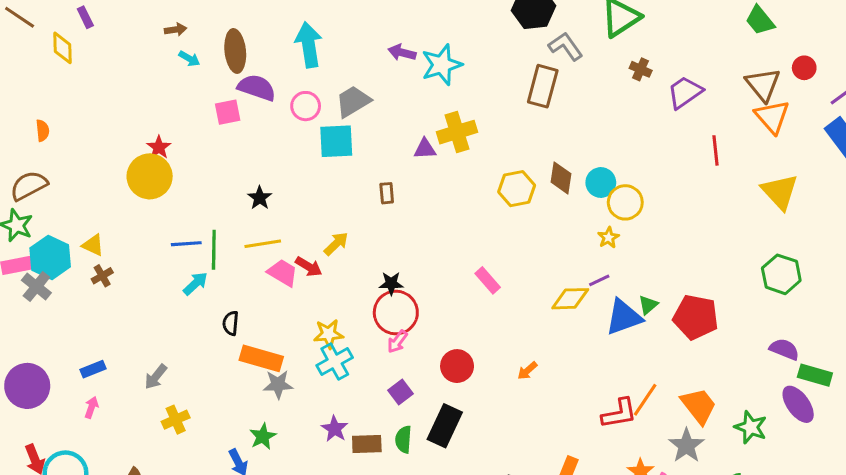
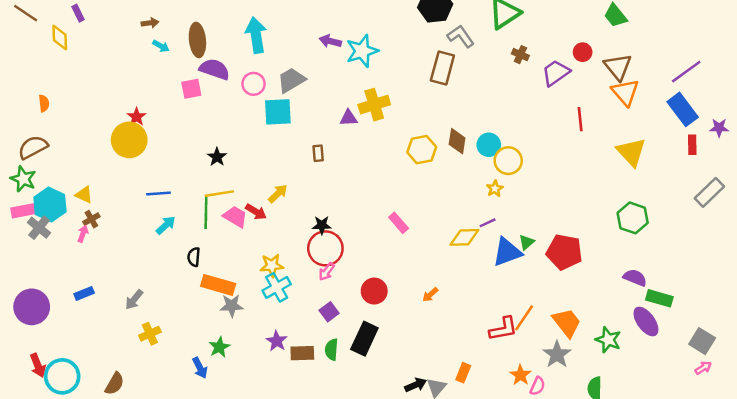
red circle: (804, 68) -> (583, 52), moved
green line: (214, 250) -> (206, 213), moved
pink arrow: (91, 407) -> (83, 234), moved

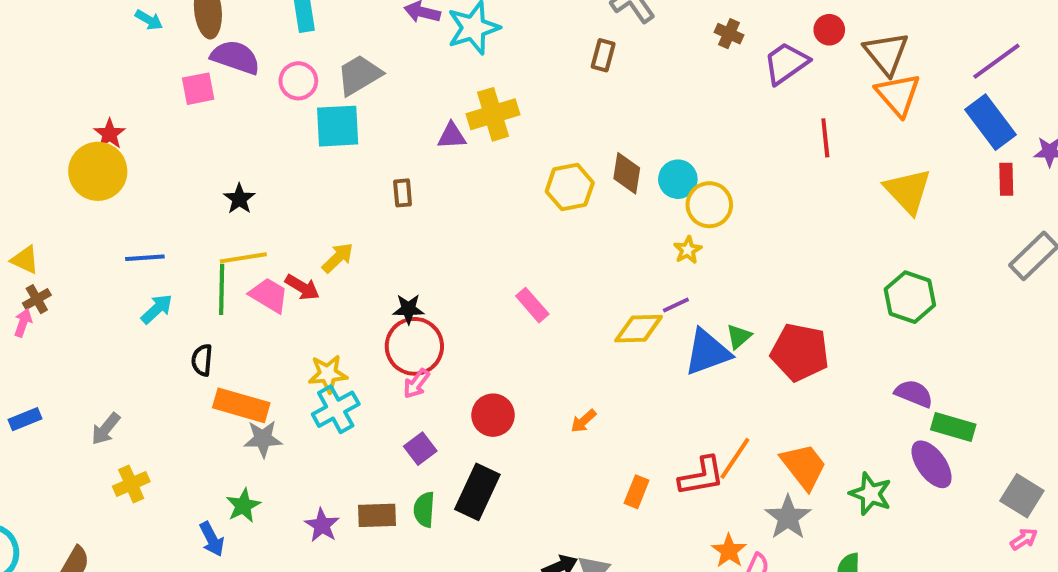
brown rectangle: (442, 68) -> (603, 55), size x0.6
purple star: (277, 341) -> (322, 525), moved
orange rectangle: (463, 373) -> (637, 492), moved

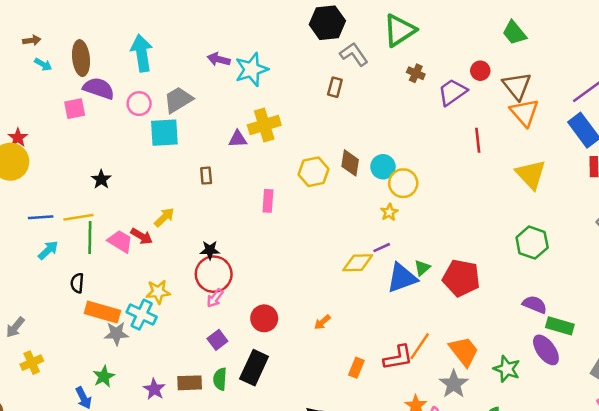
yellow line: (243, 258) -> (78, 217), moved
pink rectangle: (532, 305) -> (268, 201), moved, turned 45
cyan cross: (336, 409) -> (142, 315), moved, turned -36

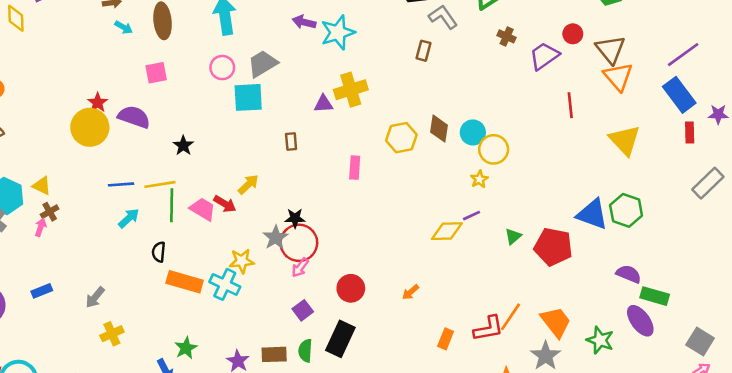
purple semicircle: (99, 88) -> (134, 117), moved
blue triangle: (402, 278) -> (592, 214), moved, turned 40
gray star: (116, 334) -> (275, 238), moved, turned -30

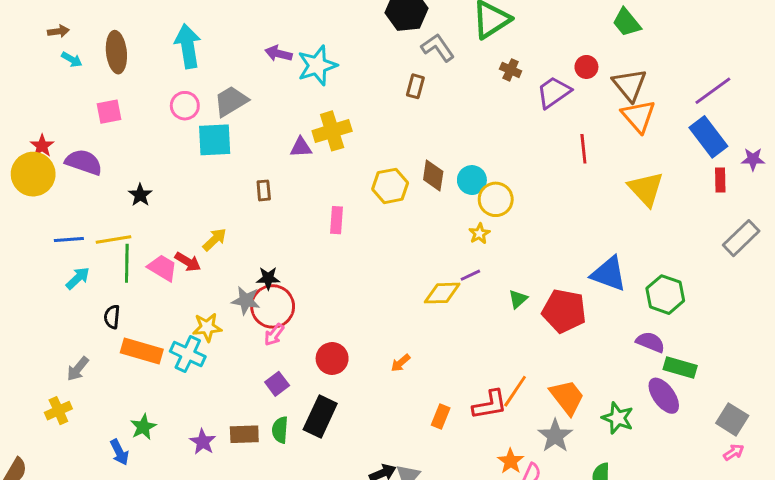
green hexagon: (626, 210) -> (665, 295), moved
gray star: (275, 238) -> (246, 300), turned -30
gray arrow: (95, 297) -> (78, 369), moved

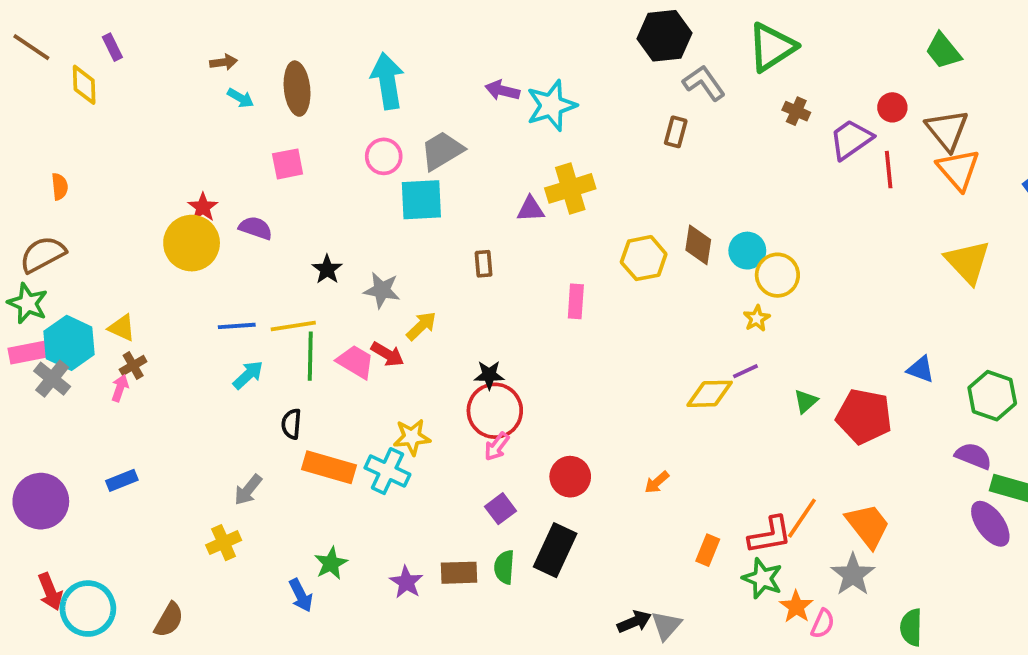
red line: (583, 149) -> (889, 170), moved
purple semicircle: (84, 162) -> (256, 228), size x0.7
blue triangle: (609, 274) -> (921, 369), size x0.6
gray star: (246, 300) -> (382, 290), moved
green star: (618, 418) -> (762, 578), moved

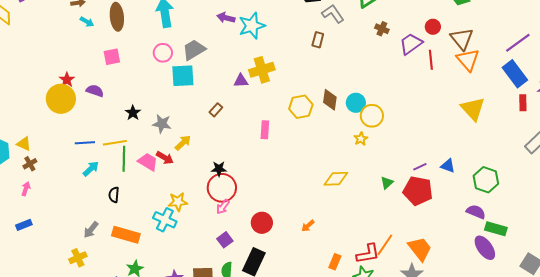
brown rectangle: (484, 264) -> (216, 110), turned 48
purple line: (745, 371) -> (420, 167), moved
pink arrow: (120, 388) -> (26, 189), moved
orange rectangle: (329, 467) -> (126, 235), moved

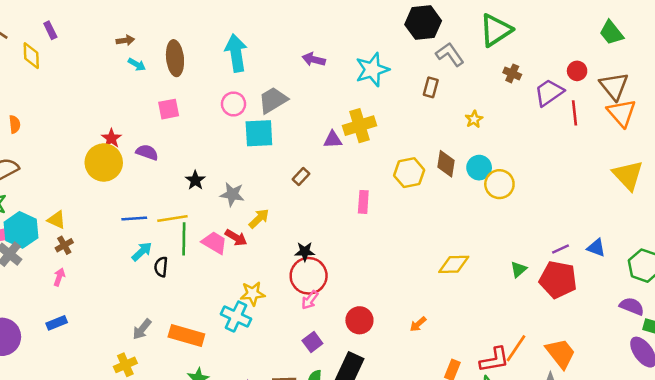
cyan star: (252, 26) -> (372, 70), moved
yellow star: (361, 139) -> (474, 119), moved
black semicircle: (114, 195) -> (161, 267), moved

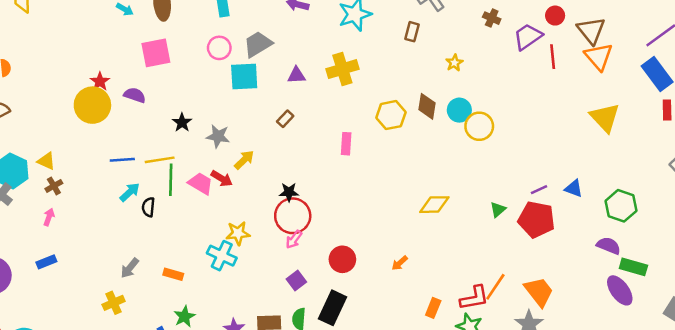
pink square: (169, 109) -> (156, 53), size x1.4
purple triangle: (333, 140) -> (296, 75), moved
orange rectangle: (186, 336) -> (173, 274), size x0.6

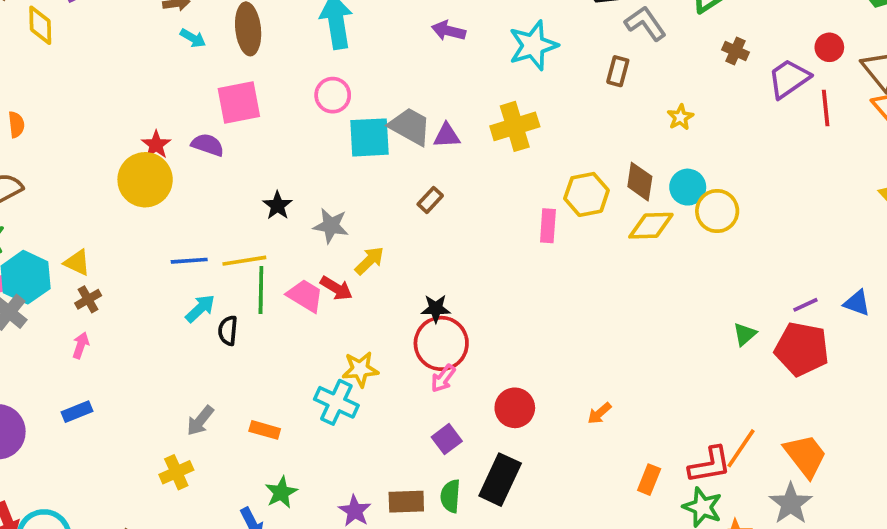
gray trapezoid: (258, 44) -> (410, 126), moved, turned 60
purple semicircle: (135, 95) -> (208, 145), moved
pink rectangle: (346, 144) -> (548, 226), moved
yellow diamond: (434, 205) -> (651, 226), moved

